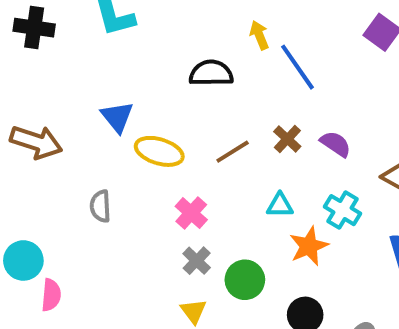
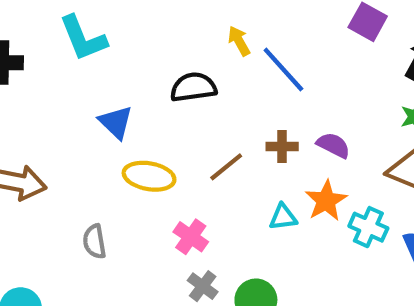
blue triangle: (117, 117) -> (116, 122), moved
brown cross: (287, 139) -> (282, 146), turned -36
cyan cross: (342, 210) -> (368, 227), moved
orange star: (309, 246) -> (326, 201), moved

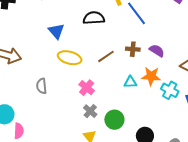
orange star: (326, 201) -> (151, 76), turned 30

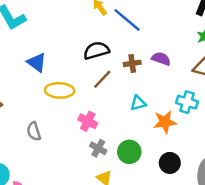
black semicircle: (94, 18) -> (96, 51), moved
orange star: (151, 76) -> (165, 122), moved

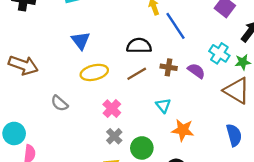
yellow ellipse: (60, 90) -> (94, 72), turned -32
cyan cross: (187, 102) -> (219, 53), moved
cyan triangle: (138, 103) -> (163, 105), turned 49
gray semicircle: (34, 131) -> (59, 103), turned -48

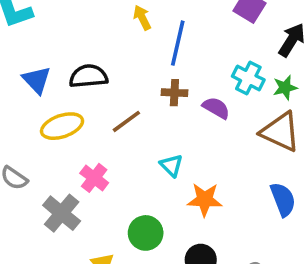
blue line: (176, 26) -> (178, 43), turned 52
black semicircle: (139, 46) -> (88, 76), moved
brown cross: (169, 67) -> (174, 93), moved
gray cross: (114, 136) -> (62, 213), moved, size x1.5

